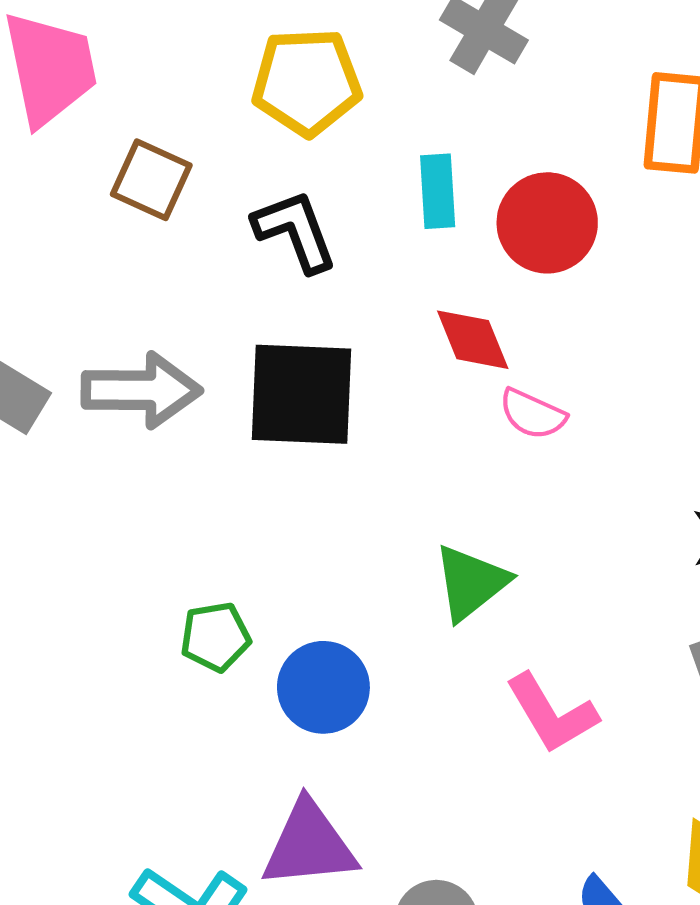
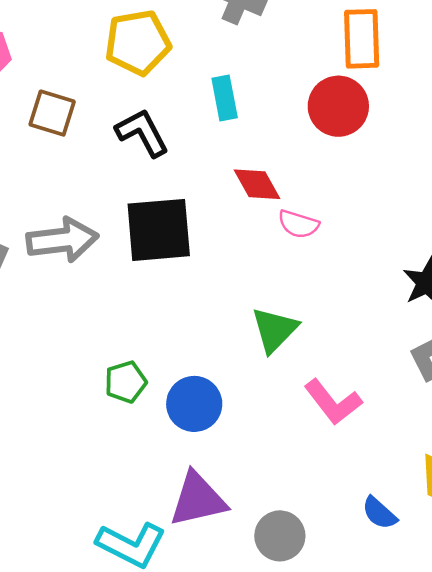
red circle: (547, 223) -> (338, 106), moved

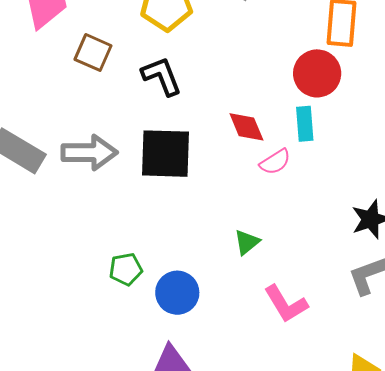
cyan rectangle: (225, 98) -> (305, 124), moved
pink semicircle: (298, 224) -> (275, 162), turned -56
green triangle: (275, 330) -> (247, 242), size x0.7

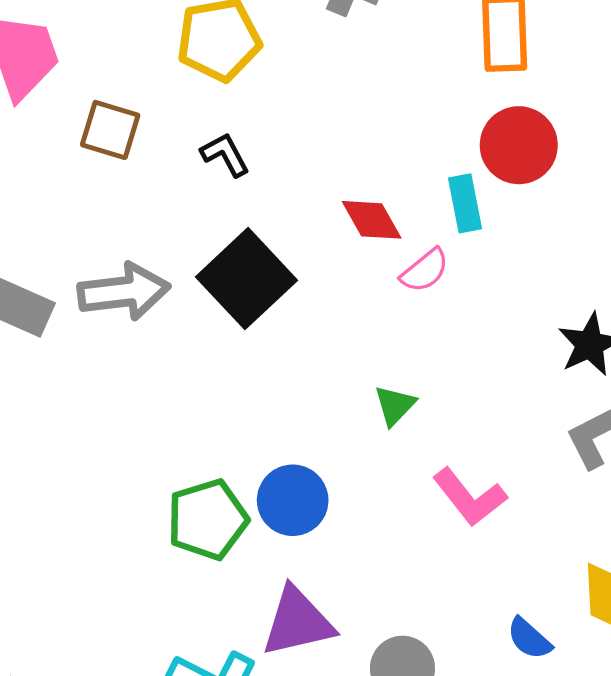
red circle: (317, 73) -> (519, 145), moved
black L-shape: (162, 76) -> (225, 155), size x0.7
black square: (165, 154) -> (247, 279), turned -38
green pentagon: (126, 269) -> (208, 519), moved, size x1.5

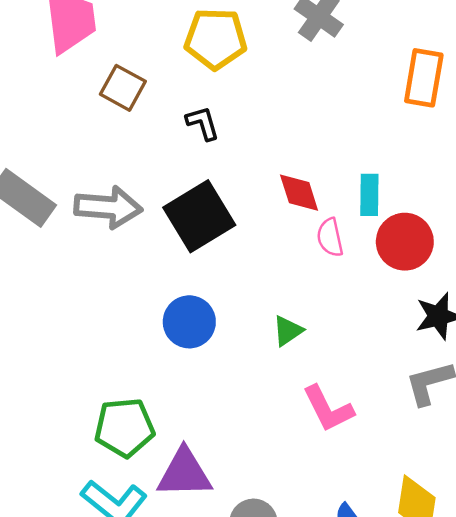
red circle: (519, 145) -> (405, 242), moved
pink semicircle: (425, 271) -> (330, 238), turned 105
blue circle: (293, 500) -> (189, 322), moved
green pentagon: (208, 519) -> (124, 428), moved

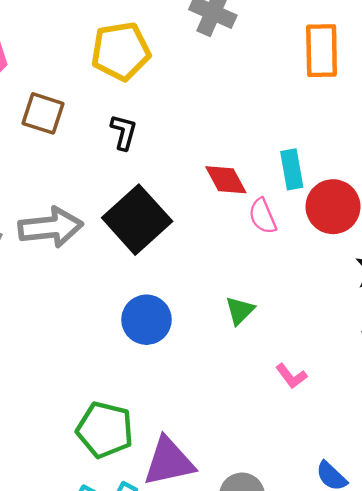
black L-shape: (203, 123) -> (124, 132), turned 42
pink L-shape: (328, 409) -> (291, 376), size x0.6
green pentagon: (124, 428) -> (105, 430), turned 30

